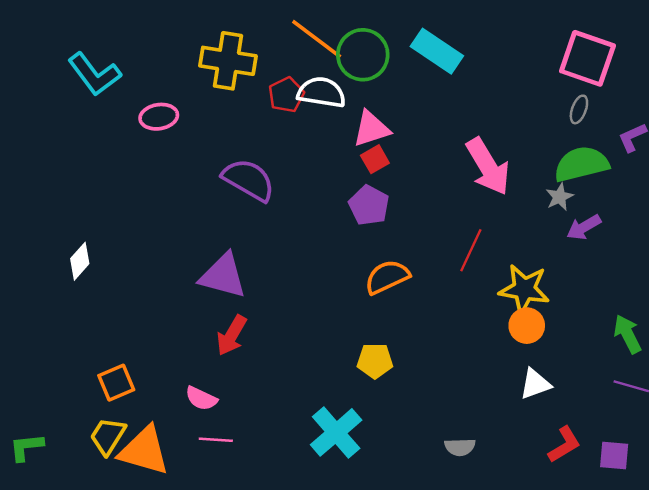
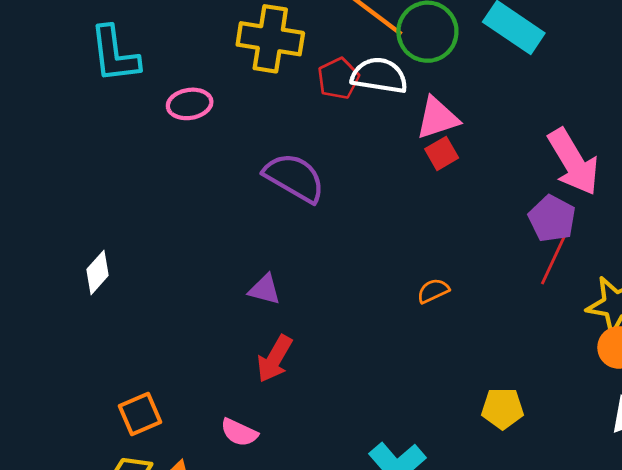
cyan L-shape: (94, 74) -> (115, 54), turned 30
purple pentagon: (369, 205) -> (552, 219), moved
purple triangle: (223, 276) -> (265, 289), size x0.6
orange semicircle: (387, 277) -> (433, 291), moved, size x0.6
yellow pentagon: (375, 361) -> (503, 408), moved

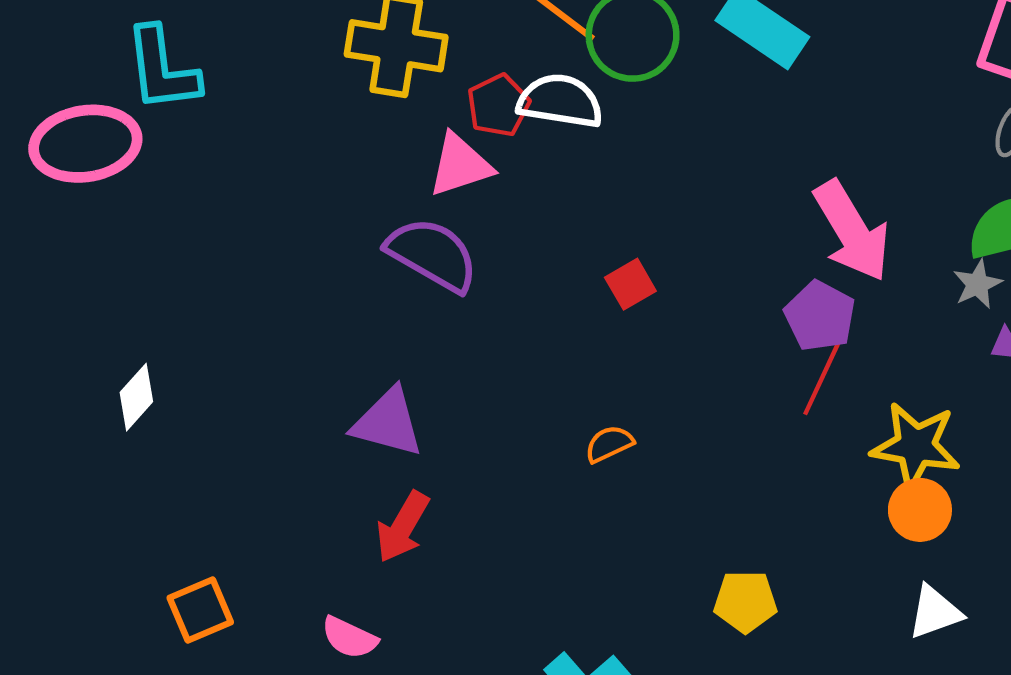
pink ellipse: (190, 104) -> (85, 144), moved, size x1.6
pink triangle: (437, 118) -> (460, 165), moved
red square: (442, 153) -> (630, 284), moved
purple triangle: (265, 289) -> (388, 423), size x1.5
orange semicircle: (433, 291) -> (609, 444), moved

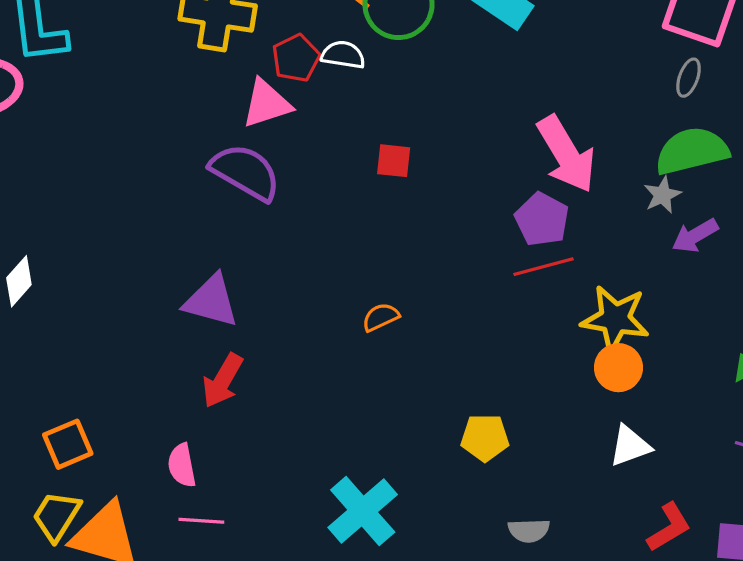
white semicircle: (560, 101) -> (343, 55), size x0.7
red square: (630, 284) -> (394, 161), moved, turned 36
red line: (822, 378) -> (544, 267), turned 50
pink semicircle: (349, 638) -> (182, 465), turned 54

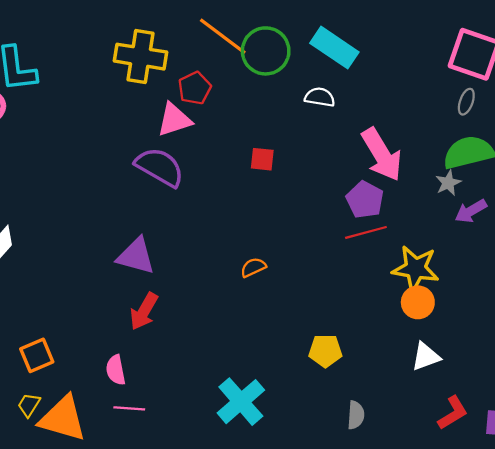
white semicircle: (343, 55) -> (320, 97), moved
yellow trapezoid: (56, 516) -> (29, 405), size x0.7
gray semicircle: (529, 531) -> (356, 415), turned -84

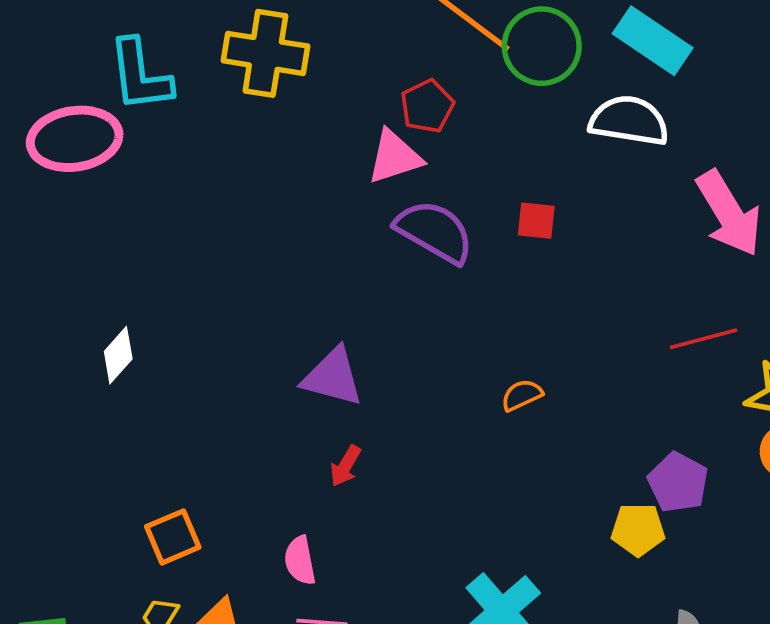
yellow cross: (140, 57) -> (265, 53), moved
white semicircle: (320, 97) -> (629, 121), size x1.6
purple semicircle: (160, 167) -> (434, 232), moved
purple pentagon: (365, 200) -> (678, 482), moved
red arrow: (144, 311) -> (345, 466), size x0.7

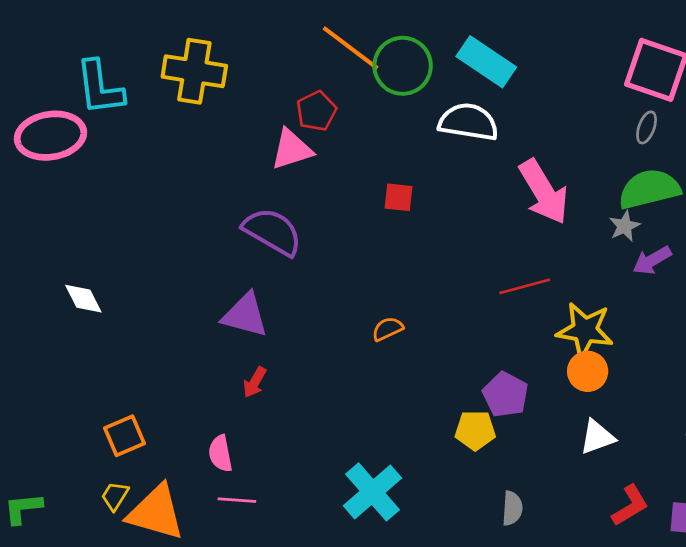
purple semicircle: (434, 232) -> (272, 232), moved
white diamond: (118, 355) -> (83, 299), turned -69

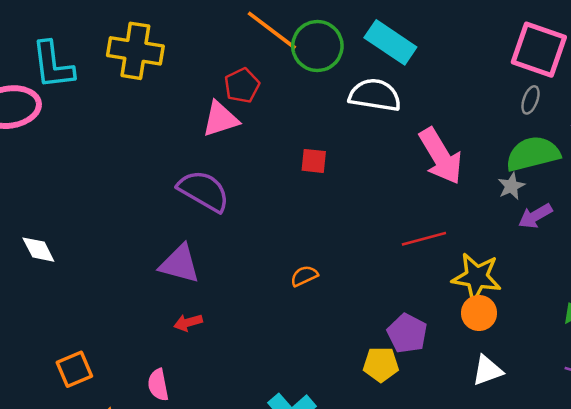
red arrow: (255, 382) -> (188, 323), turned 44

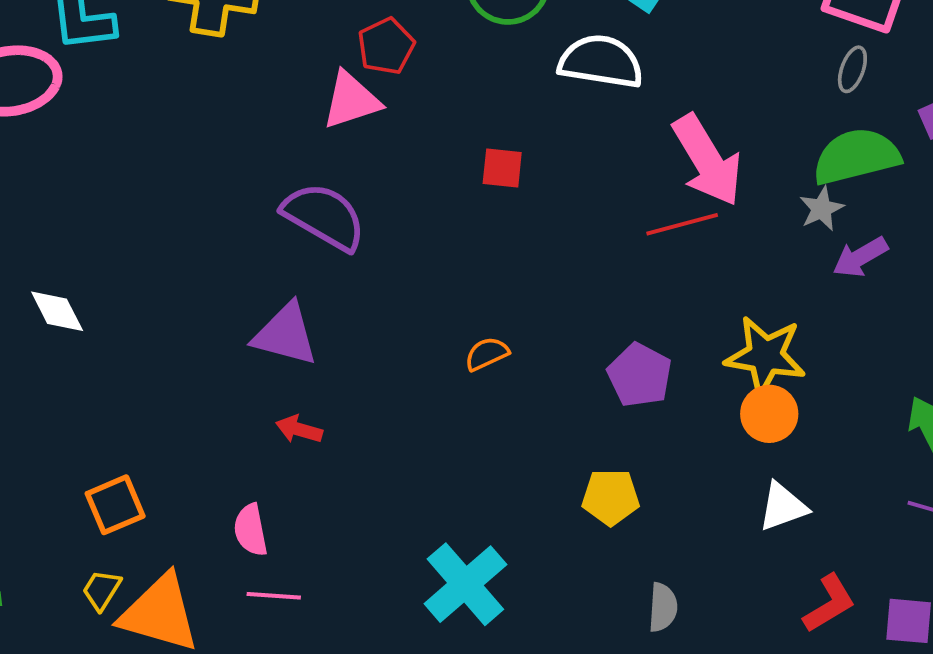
red line: (424, 239) -> (682, 224), moved
red arrow: (188, 323) -> (299, 429), turned 32
purple pentagon: (407, 333) -> (640, 375), moved

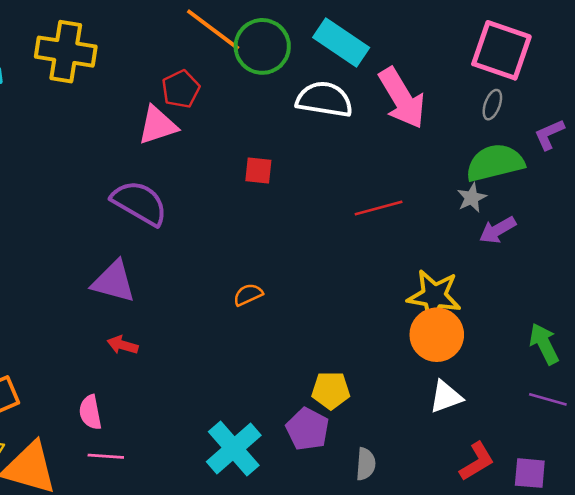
pink arrow: (707, 160) -> (402, 98), moved
purple pentagon: (640, 375) -> (307, 429), moved
orange circle: (769, 414) -> (437, 335), size x1.4

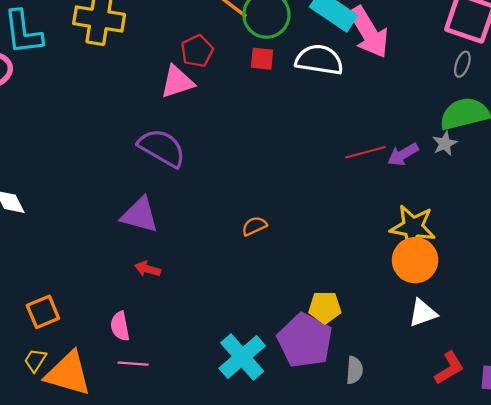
pink arrow: (402, 98) -> (369, 32), moved
red square: (258, 171) -> (262, 59), moved
purple arrow: (498, 230) -> (403, 154), moved
purple pentagon: (307, 429) -> (305, 340), size x1.5

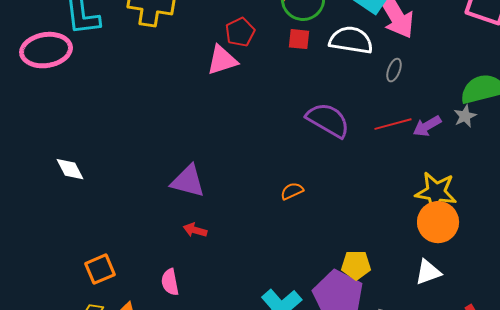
gray ellipse: (462, 64) -> (394, 70), moved
purple semicircle: (162, 148) -> (328, 120), moved
white triangle: (423, 313) -> (428, 272), moved

